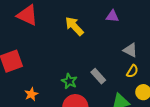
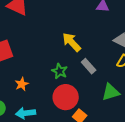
yellow arrow: (74, 26) -> (72, 42), moved

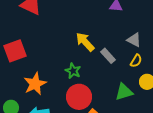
gray rectangle: (89, 66) -> (108, 56), moved
orange star: (22, 84) -> (35, 84), size x1.6

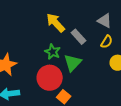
green star: (73, 71) -> (53, 52), moved
green triangle: (124, 92) -> (73, 63), moved, turned -30

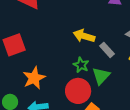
yellow arrow: (56, 23) -> (84, 36), turned -30

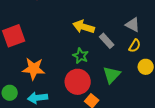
green triangle: (101, 76) -> (112, 75), moved
orange star: (34, 78) -> (34, 69), turned 30

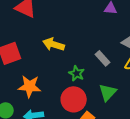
yellow arrow: (84, 27) -> (54, 44), moved

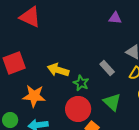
yellow arrow: (54, 44) -> (58, 70), moved
green triangle: (108, 92) -> (112, 102), turned -30

